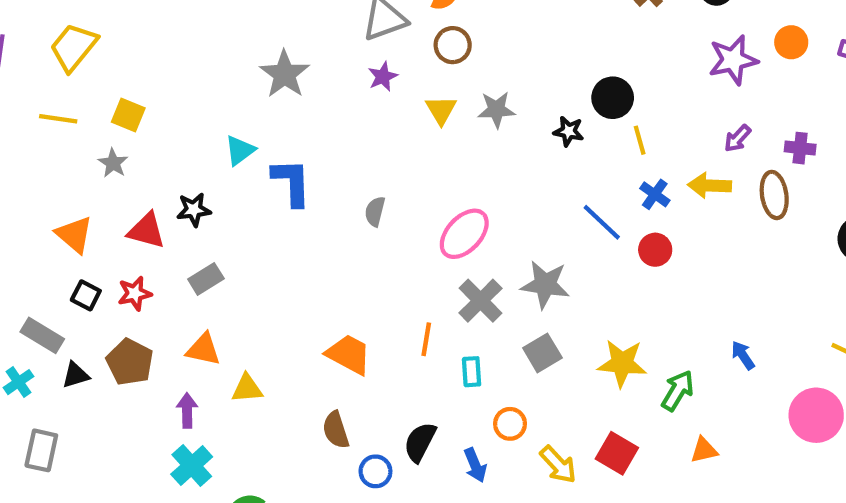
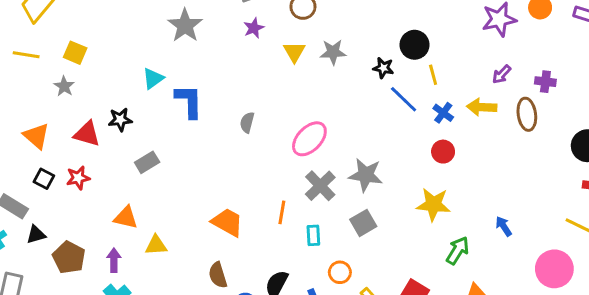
blue line: (602, 222) -> (404, 99), moved
gray rectangle: (206, 279) -> (147, 162), moved
brown pentagon: (130, 362) -> (69, 257), moved
yellow star: (622, 363) -> (433, 204), moved

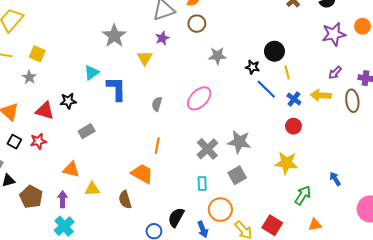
yellow triangle: (294, 52) -> (145, 58), moved
pink ellipse: (309, 139) -> (199, 98), moved
orange line: (282, 212) -> (157, 146), moved
orange circle: (340, 272) -> (220, 210), size x1.5
brown semicircle: (218, 275) -> (125, 200), moved

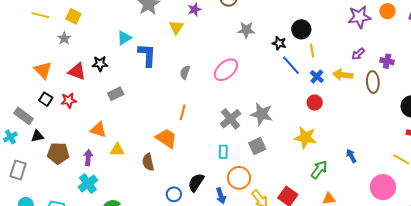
brown pentagon: (31, 197) -> (58, 153), turned -30

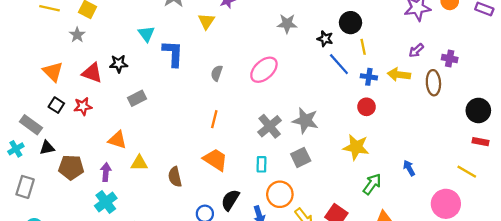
cyan triangle: (124, 38) -> (146, 34), turned -35
blue cross: (317, 77) -> (369, 77), turned -32
orange trapezoid: (166, 138) -> (215, 160), moved

